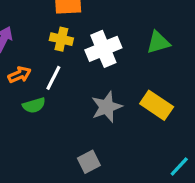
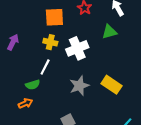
green triangle: (158, 42) -> (109, 32), moved
orange arrow: (19, 75) -> (25, 103), moved

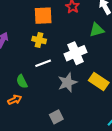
white cross: (77, 48) -> (75, 53), moved
white line: (45, 67) -> (43, 63), moved, turned 42
green semicircle: (33, 85) -> (22, 81), turned 80

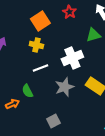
orange square: (43, 16) -> (40, 21), turned -30
green semicircle: (22, 81) -> (27, 91), moved

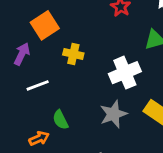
orange square: (40, 21) -> (45, 25), moved
white line: (40, 68) -> (38, 85), moved

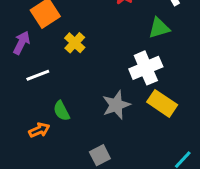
yellow cross: (73, 54) -> (75, 43), turned 30
white cross: (125, 73) -> (146, 68), moved

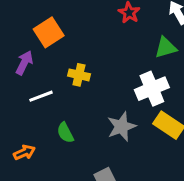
yellow cross: (75, 43) -> (79, 75), moved, turned -30
orange arrow: (39, 130) -> (24, 152), moved

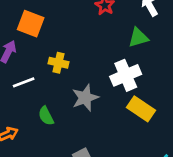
orange square: (49, 32) -> (31, 24), turned -36
gray star: (122, 127) -> (85, 98), moved

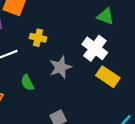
green triangle: (138, 38) -> (105, 16), turned 36
white cross: (126, 75) -> (95, 48), turned -30

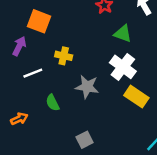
green triangle: (105, 16) -> (123, 34), moved
gray star: (60, 67) -> (87, 87), turned 30

